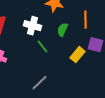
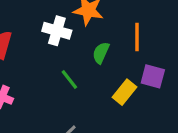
white cross: (32, 26) -> (57, 31), moved

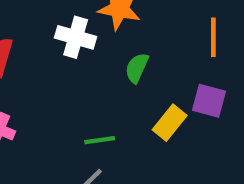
orange line: (137, 37) -> (213, 37), moved
green line: (69, 80) -> (100, 140), moved, turned -60

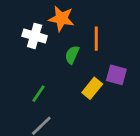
orange line: (213, 37) -> (96, 39), moved
green line: (100, 140) -> (39, 94), moved, turned -48

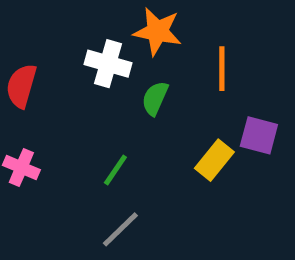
green semicircle: (72, 55) -> (155, 98), moved

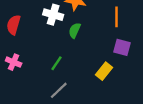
orange line: (222, 69) -> (116, 17), moved
yellow rectangle: (214, 160) -> (104, 71), moved

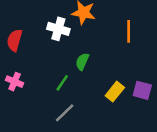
green semicircle: (75, 30) -> (82, 62), moved
purple square: (122, 47) -> (142, 90), moved

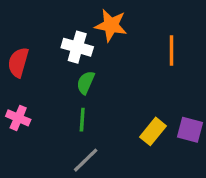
green semicircle: (82, 62) -> (86, 83), moved
green line: (62, 83) -> (82, 120), turned -30

